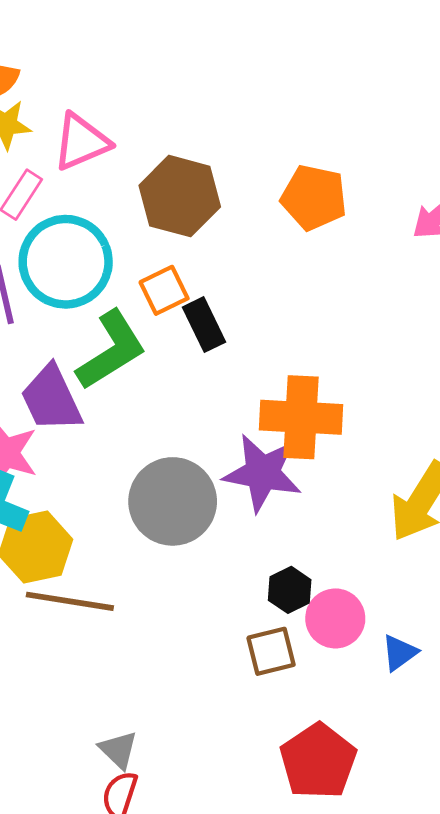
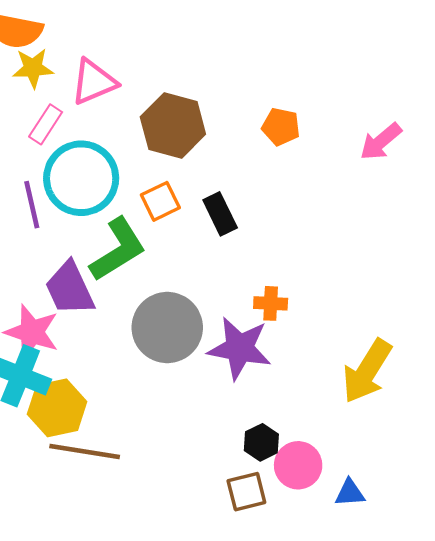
orange pentagon: (314, 198) -> (281, 127), size x0.7
black rectangle: (204, 325) -> (220, 214), moved
orange cross: (301, 417) -> (271, 303), size x0.5
gray circle: (173, 501) -> (167, 328), moved
blue triangle: (399, 653) -> (350, 493), turned 32

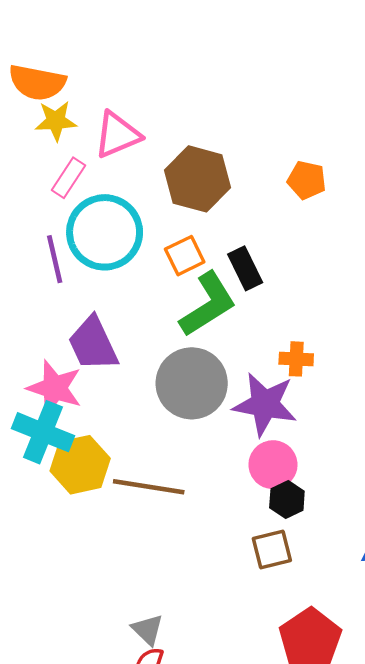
green L-shape: (118, 249) -> (208, 304), moved
brown line: (85, 452) -> (149, 487), moved
pink circle: (298, 465) -> (273, 465), moved

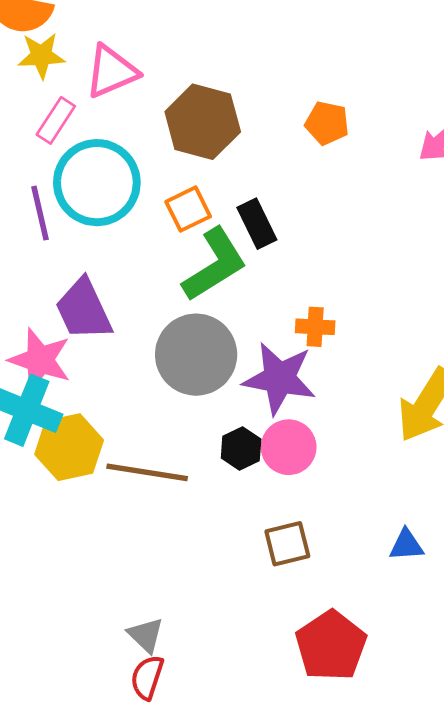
black hexagon: (287, 500) -> (241, 449), moved

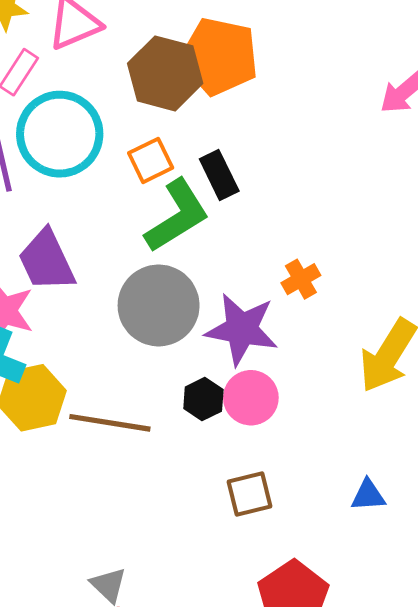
orange pentagon: (327, 123) -> (219, 56), moved, size x1.8
orange cross: (315, 327) -> (301, 279), moved, turned -33

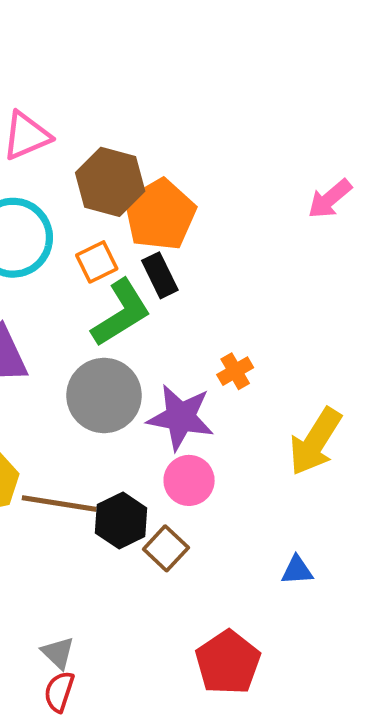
orange pentagon: (219, 56) -> (160, 215), moved, turned 30
black hexagon: (203, 399) -> (121, 520), moved, size x1.4
brown square: (250, 494) -> (166, 548), moved, turned -33

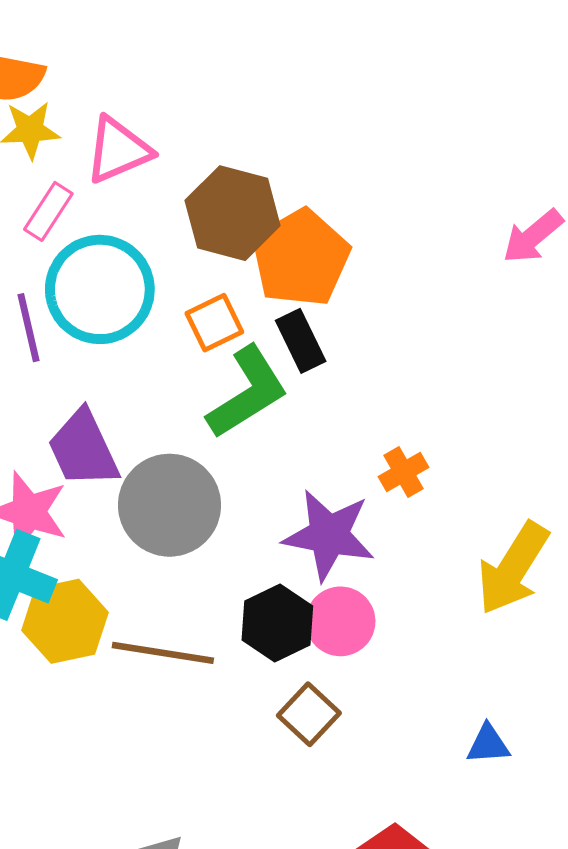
gray circle: (104, 395) -> (170, 505), moved
black hexagon: (121, 520) -> (277, 623), moved

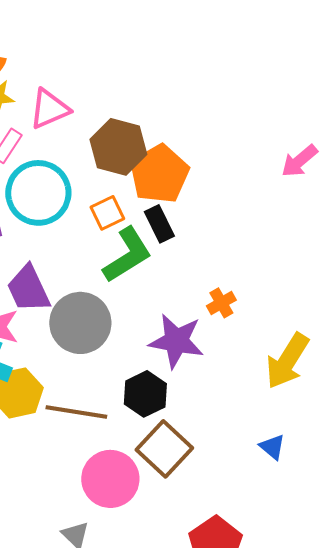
pink circle: (340, 621) -> (110, 479), moved, size x1.4
brown square: (309, 714) -> (164, 449), size x1.5
blue triangle: (488, 744) -> (272, 447), moved, turned 44

